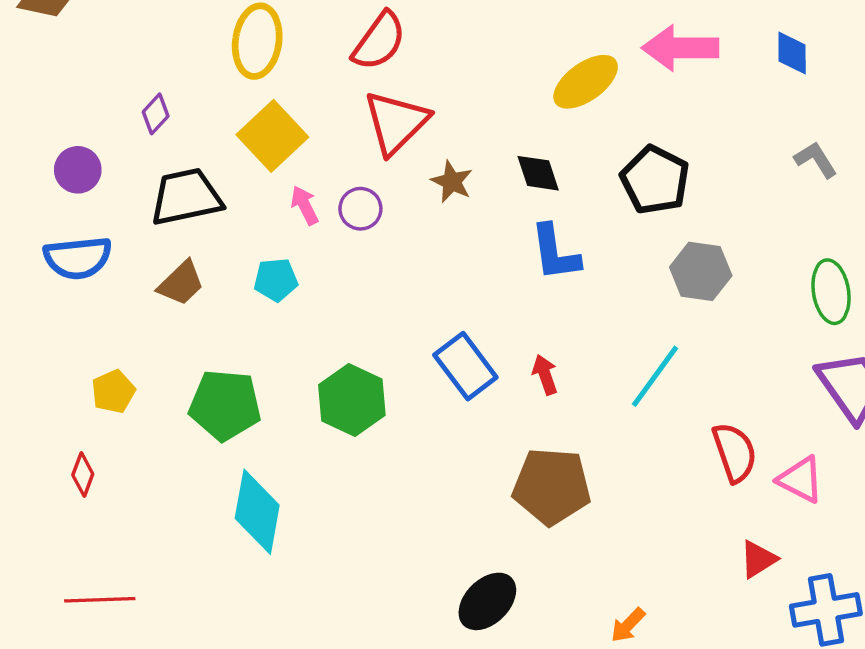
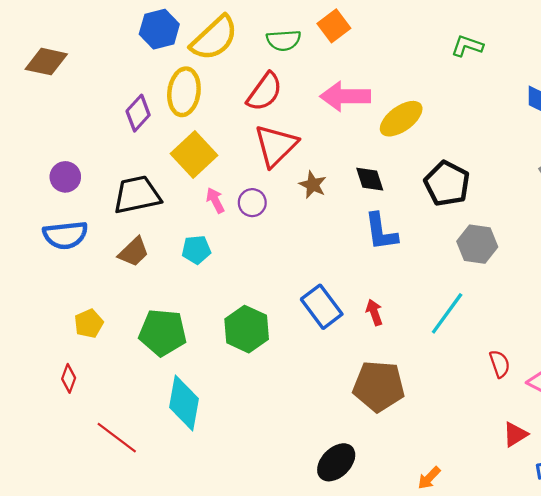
pink arrow: (680, 48) -> (345, 96), moved
purple diamond: (156, 114) -> (138, 113), moved, size x1.4
red semicircle: (735, 452) -> (500, 364), size x0.7
red line: (100, 600) -> (117, 438), moved, turned 39

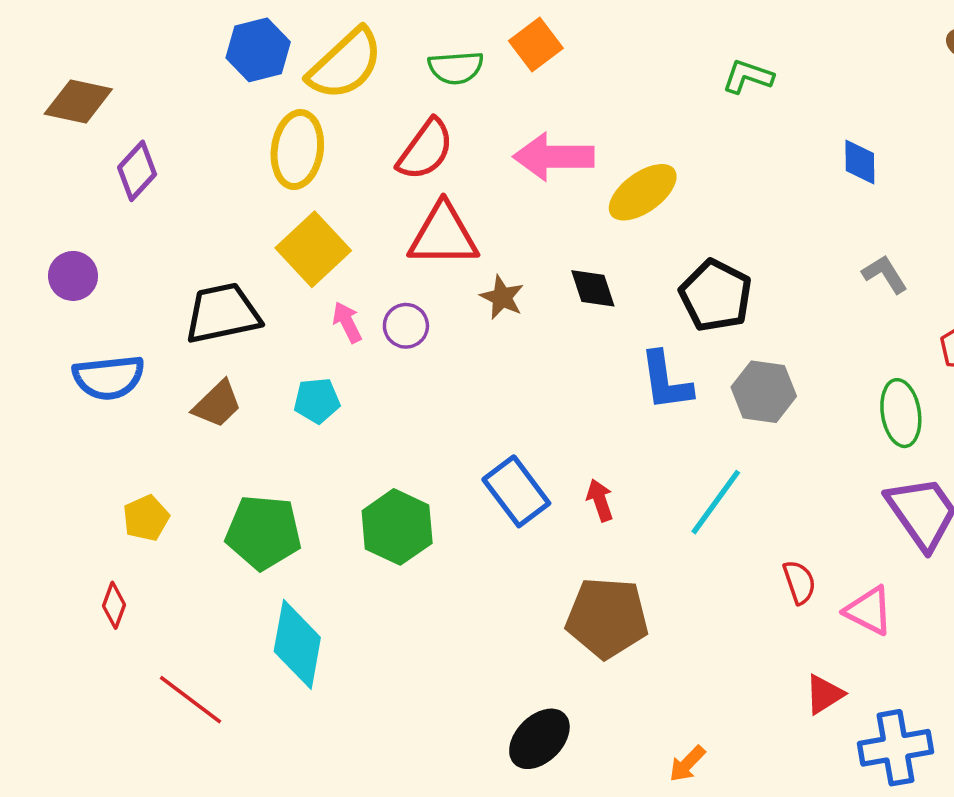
purple diamond: (138, 113) -> (137, 171), moved
red triangle: (276, 146) -> (443, 235), turned 45
purple circle: (65, 177) -> (73, 276), moved
blue L-shape: (381, 232) -> (666, 381), moved

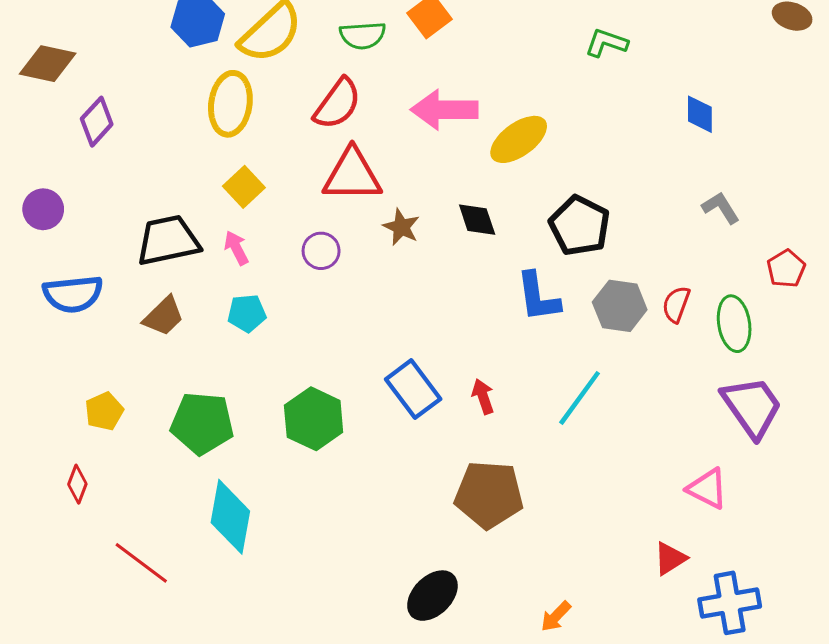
yellow square: (313, 249) -> (244, 187), size x0.7
pink arrow: (347, 322) -> (236, 248), moved
red semicircle: (799, 582) -> (676, 304), moved, turned -141

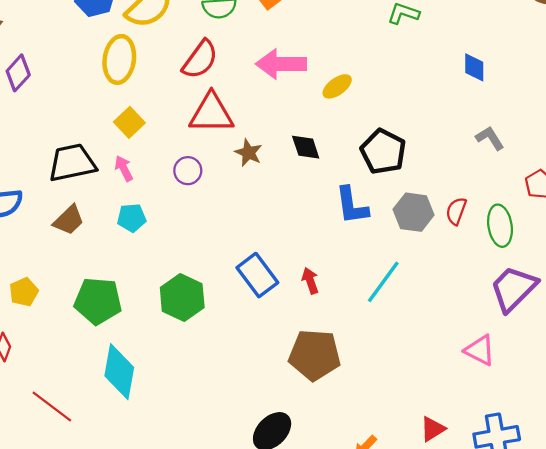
yellow ellipse: (519, 139) -> (337, 86), size x0.7
purple trapezoid: (752, 407) -> (513, 289), turned -100
red triangle: (670, 558) -> (433, 429), moved

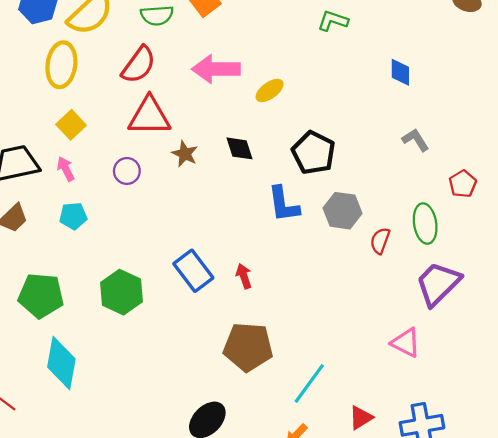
red semicircle: (456, 211) -> (380, 241), moved
cyan line: (383, 282) -> (309, 383), moved

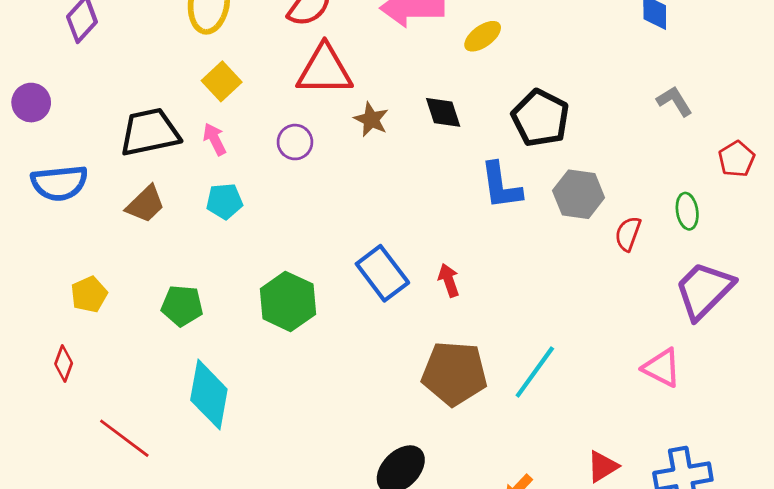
green ellipse: (425, 224) -> (687, 211), size x0.7
green pentagon: (41, 295) -> (182, 306), size x0.7
cyan line: (309, 383) -> (535, 372), moved

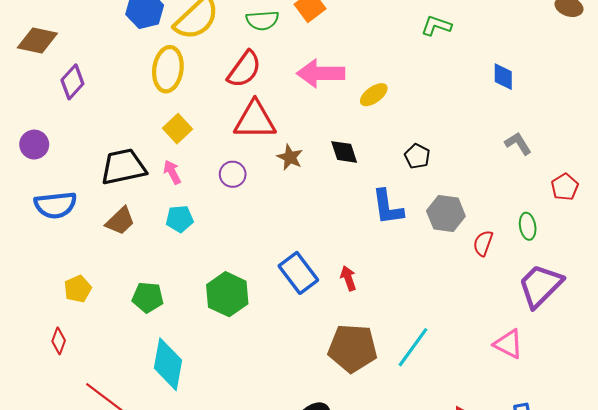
black pentagon: (540, 118) -> (417, 156), size x0.6

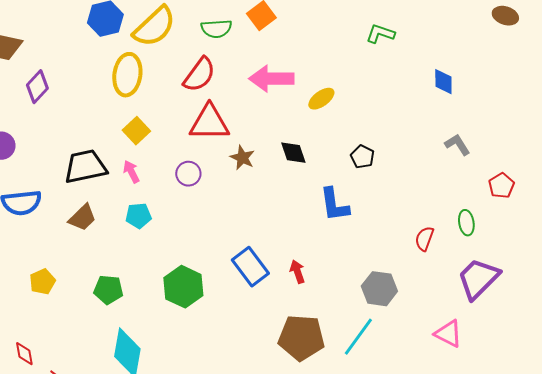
gray hexagon: (446, 213) -> (379, 289), moved
red diamond: (59, 341) -> (24, 354), moved, turned -30

